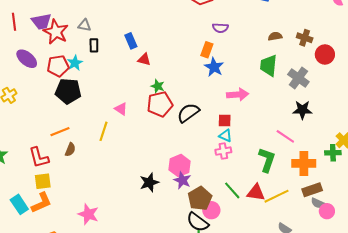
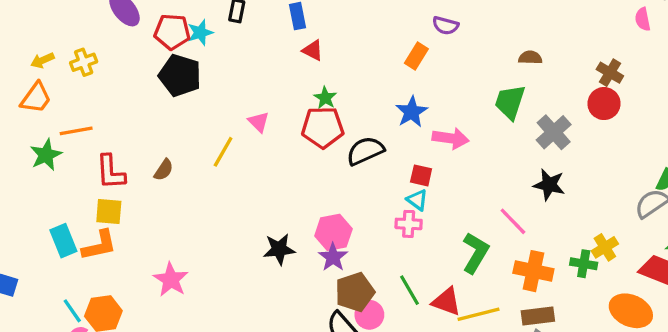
brown cross: (305, 38) -> (610, 73), moved
blue star: (214, 67) -> (412, 112), moved
orange line: (60, 132) -> (76, 131), moved

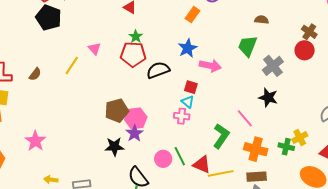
black star: (279, 249) -> (114, 147), moved
brown pentagon: (355, 292) -> (117, 111), moved
pink circle: (369, 315) -> (163, 159), moved

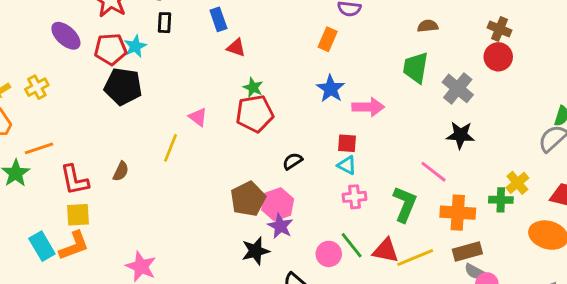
black semicircle: (158, 70) -> (293, 161), moved, size x0.6
pink cross: (182, 116) -> (355, 197), moved

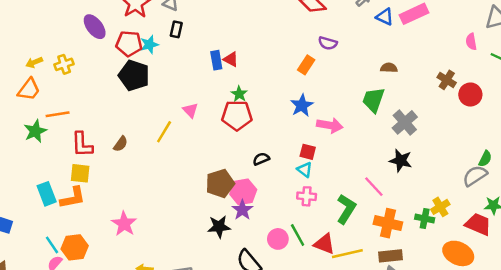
blue rectangle: (218, 19) -> (216, 60), moved
red circle: (498, 57) -> (470, 95), moved

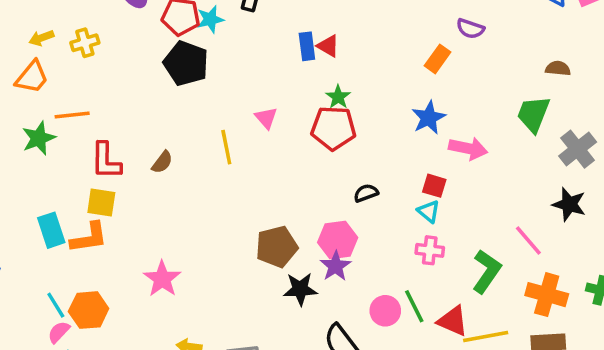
yellow line: (164, 132) -> (226, 147), turned -45
brown pentagon: (220, 183) -> (277, 247), moved

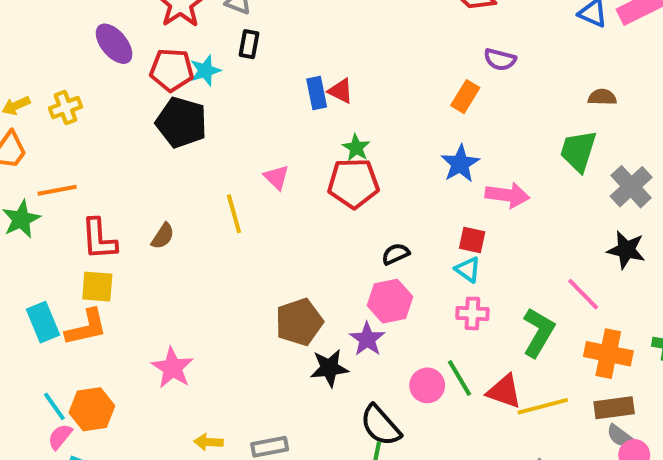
pink hexagon: (338, 240) -> (390, 301), moved

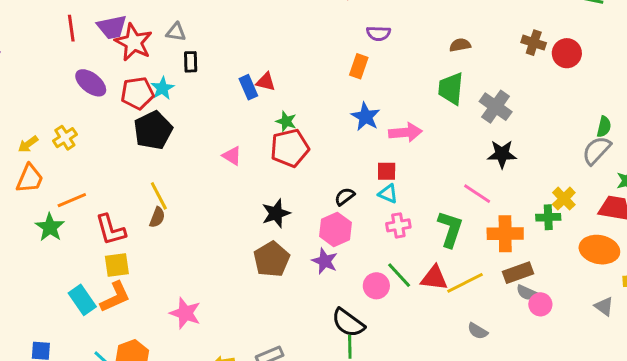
black pentagon: (181, 122) -> (153, 130), turned -30
yellow line: (234, 214) -> (159, 196), moved
black semicircle: (396, 254) -> (345, 196), moved
black star: (329, 368) -> (276, 213), moved

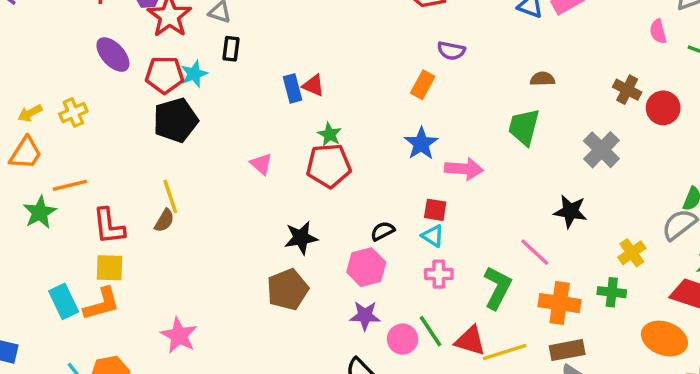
gray cross: (496, 107) -> (601, 150), moved
yellow cross: (564, 199) -> (632, 253), moved
purple star: (325, 261) -> (365, 316), moved, turned -30

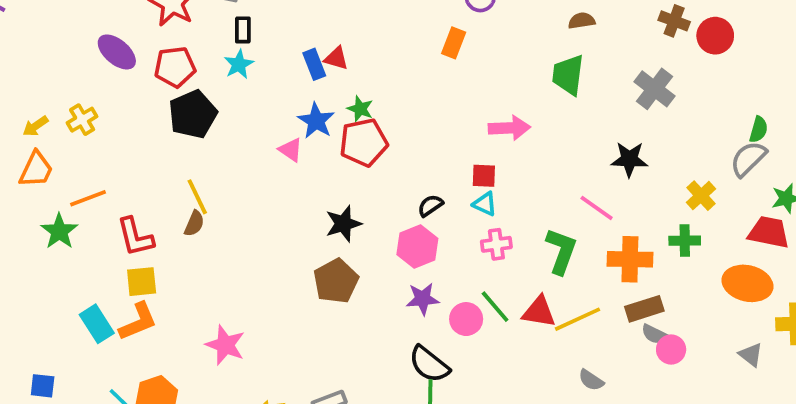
cyan star: (194, 74) -> (239, 64), moved
blue star: (421, 144) -> (316, 121), moved

